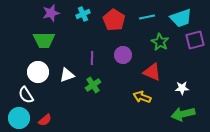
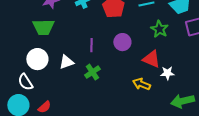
white star: (182, 88) -> (167, 73), moved

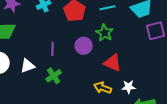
green star: (159, 29) -> (105, 33), moved
white star: (167, 73) -> (129, 87), moved

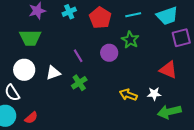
purple line: (53, 49) -> (78, 56), turned -32
red triangle: (113, 63) -> (168, 70), moved

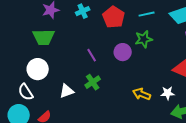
green star: (130, 40) -> (144, 39), turned 30
white triangle: (53, 73) -> (67, 91), moved

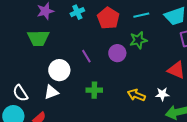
white circle: (38, 69) -> (59, 70), moved
green cross: (93, 82) -> (94, 90), moved, turned 35
white triangle: (67, 91) -> (51, 92), moved

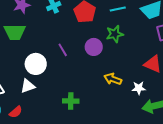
green cross: (94, 90) -> (71, 101), moved
yellow arrow: (136, 95) -> (113, 79), moved

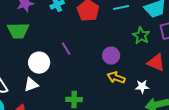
green star: (115, 34) -> (141, 36), moved, turned -30
purple circle: (94, 47) -> (111, 56), moved

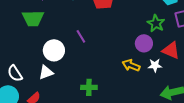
purple circle: (111, 56) -> (144, 43), moved
white star: (142, 87) -> (155, 65), moved

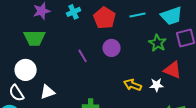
purple circle: (144, 43) -> (112, 48), moved
white circle: (54, 50) -> (26, 70), moved

